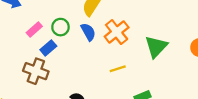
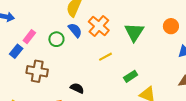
green circle: (60, 27) -> (56, 39), moved
blue rectangle: (48, 48) -> (16, 51), moved

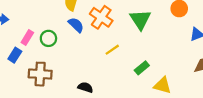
green circle: (56, 39) -> (48, 38), moved

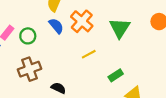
brown cross: (40, 74) -> (30, 69), moved, turned -30

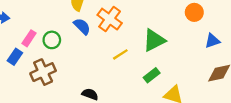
green triangle: (120, 28) -> (154, 40), moved, turned 35
brown cross: (30, 69) -> (43, 72), moved

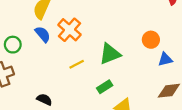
orange circle: (194, 12) -> (151, 40), moved

